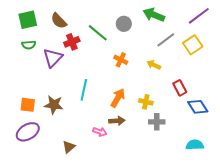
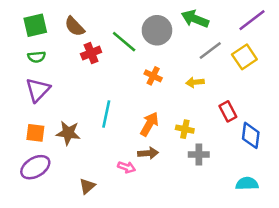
gray circle: (124, 24) -> (157, 30), size x1.5
purple triangle: (53, 58) -> (38, 90), moved
yellow arrow: (154, 65) -> (195, 82), turned -32
blue diamond: (198, 107) -> (251, 135), turned 40

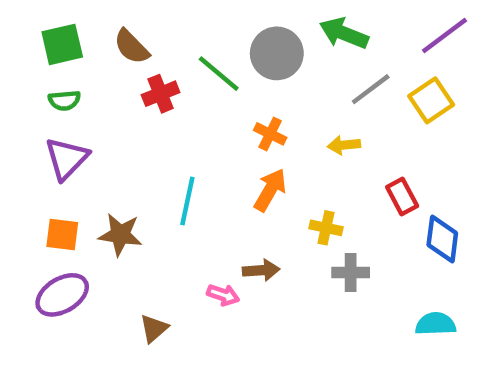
orange arrow: (149, 124) -> (270, 190), moved

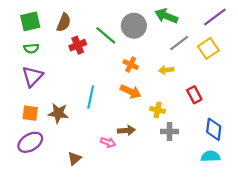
brown semicircle: (131, 47) -> (64, 22), turned -114
orange arrow: (270, 190) -> (131, 92), turned 84
blue diamond: (442, 239) -> (214, 129), moved

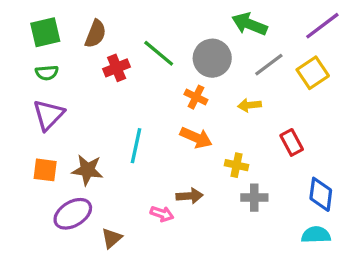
gray circle: (134, 26) -> (212, 58), moved
purple ellipse: (30, 142) -> (73, 214), moved

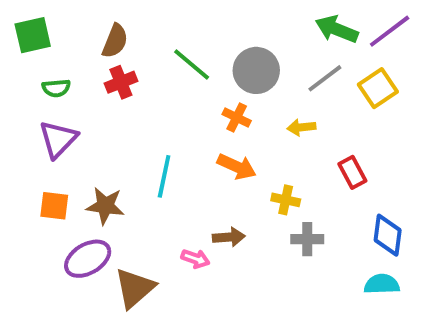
green arrow: (249, 24) -> (337, 29), moved
green square: (45, 32) -> (33, 35), moved
red cross: (117, 68) -> (121, 82), moved
brown triangle: (112, 238) -> (135, 288), size x1.6

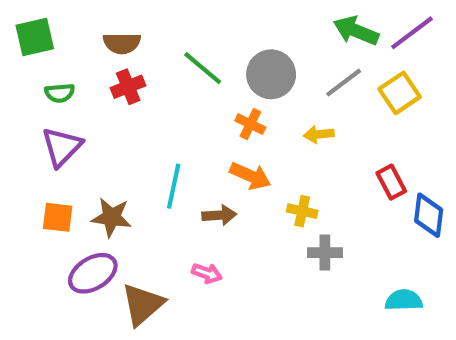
brown semicircle: (115, 41) -> (122, 43), turned 68
red rectangle: (352, 172) -> (391, 182), moved
blue diamond: (388, 235) -> (429, 215), moved
brown arrow: (229, 237) -> (219, 215), moved

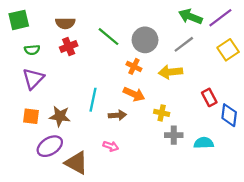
yellow square: (400, 93) -> (228, 50), moved
yellow arrow: (319, 134) -> (170, 72), size x1.5
cyan semicircle: (404, 300) -> (204, 143), moved
brown triangle: (143, 304) -> (76, 163), turned -50

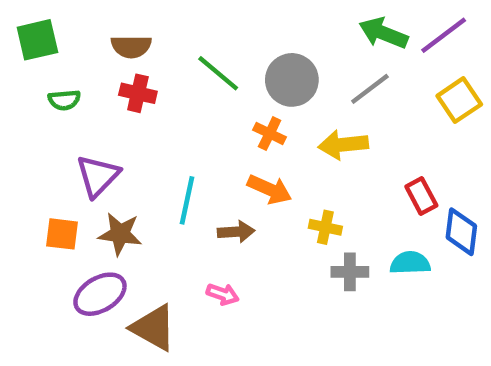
red cross: (69, 47) -> (138, 93), turned 35
purple triangle: (33, 79) -> (98, 176), moved
cyan semicircle: (204, 143) -> (410, 263), moved

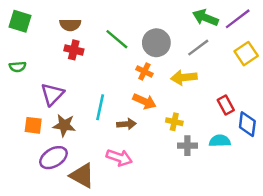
green square: (37, 40) -> (20, 21), turned 30
green semicircle: (64, 100) -> (18, 67), moved
pink arrow: (223, 294) -> (119, 158), size x1.5

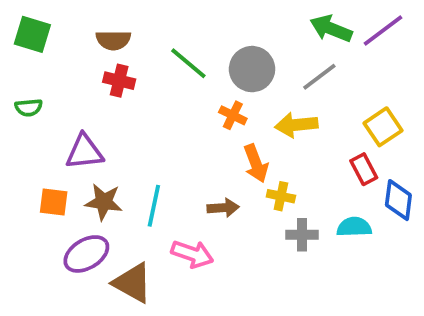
yellow square: (246, 54) -> (383, 127), moved
purple triangle: (52, 94) -> (84, 152), turned 40
orange arrow: (144, 101) -> (256, 163), moved, turned 45
cyan line: (100, 107) -> (154, 206), moved
brown arrow: (126, 124) -> (223, 208), moved

